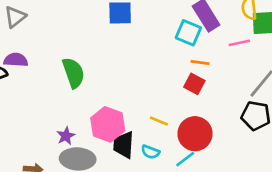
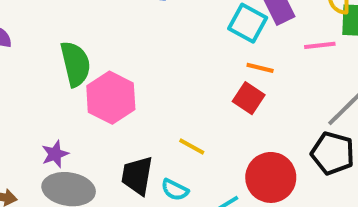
pink hexagon: (108, 124) -> (111, 98), moved
red circle: (195, 134) -> (271, 177), moved

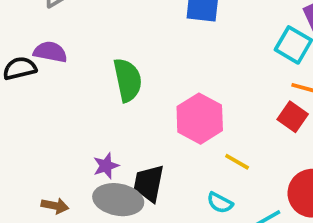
pink hexagon: (111, 98) -> (200, 119), moved
black trapezoid: (137, 176) -> (149, 183), moved

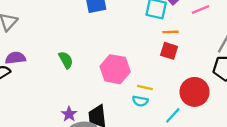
green semicircle: (128, 80) -> (66, 60), size x0.7
cyan semicircle: (220, 203) -> (140, 101), moved

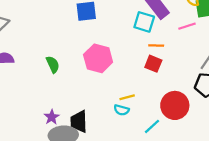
pink hexagon: (115, 69) -> (98, 58), moved
yellow line: (145, 87) -> (127, 97), turned -32

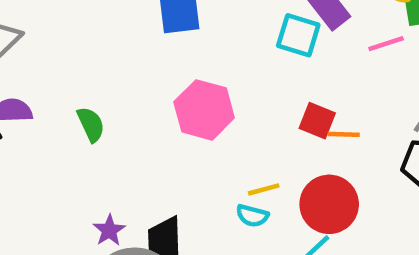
orange line: (156, 46) -> (344, 134), moved
green semicircle: (53, 64) -> (91, 124), moved
red circle: (175, 105) -> (329, 204), moved

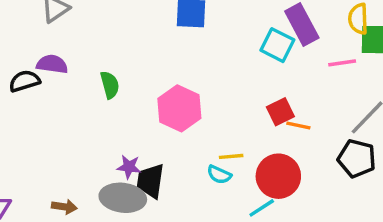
pink hexagon: (204, 110) -> (179, 108), moved
red square: (317, 121) -> (280, 112), turned 32
purple star: (109, 230) -> (129, 167), moved, turned 30

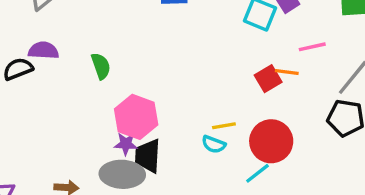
pink line: (342, 63) -> (312, 47), moved
pink hexagon: (179, 108) -> (136, 117), moved
orange line: (298, 125) -> (287, 72), moved

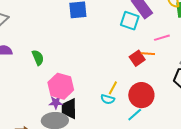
yellow line: (224, 126) -> (113, 88), turned -48

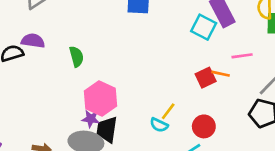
red circle: (141, 95) -> (204, 126), size x0.7

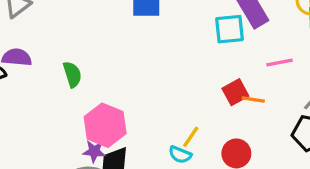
cyan square: (204, 27) -> (230, 29), turned -30
orange line: (221, 74) -> (253, 100), moved

